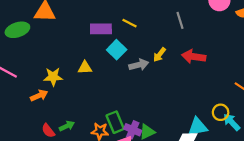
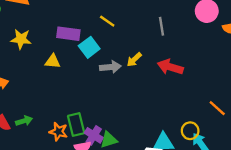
purple rectangle: (101, 29) -> (68, 34), moved
yellow star: (53, 77) -> (21, 39), moved

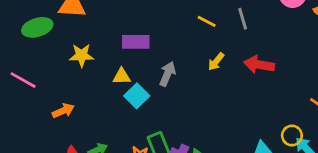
yellow line: (107, 21) -> (207, 21), moved
cyan square: (89, 47) -> (137, 96), moved
gray arrow: (110, 67) -> (167, 74), moved, turned -54

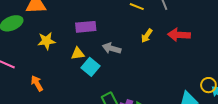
gray arrow: (167, 74) -> (112, 48), turned -90
orange arrow: (63, 111) -> (37, 83), turned -91

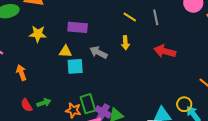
yellow arrow: (147, 36) -> (125, 43), moved, turned -48
cyan square: (90, 67) -> (75, 66), turned 36

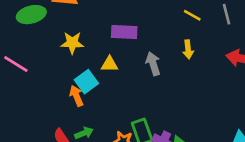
gray arrow: (98, 52) -> (153, 64), turned 48
cyan square: (75, 66) -> (86, 82), moved, turned -30
orange arrow: (21, 73) -> (76, 96), moved

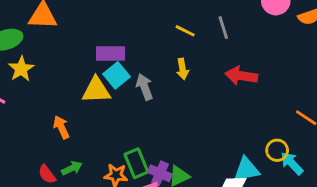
yellow star: (72, 43) -> (21, 69), moved, turned -30
yellow triangle: (110, 64) -> (96, 90), size x1.5
cyan square: (86, 82) -> (117, 75), moved

